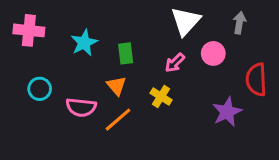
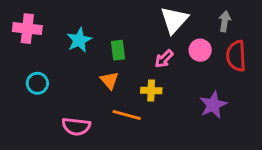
red semicircle: (256, 80) -> (236, 56), moved
yellow cross: (161, 97) -> (151, 90), turned -30
pink semicircle: (81, 107) -> (76, 126), moved
orange line: (118, 120) -> (127, 115), moved, turned 56

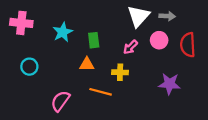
gray arrow: (225, 21) -> (167, 16), moved, turned 84
orange triangle: (109, 80) -> (87, 64), turned -49
purple star: (213, 105) -> (169, 84), turned 30
pink semicircle: (76, 126) -> (60, 101), turned 120

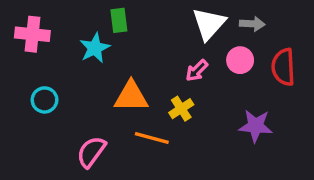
green rectangle: (94, 40) -> (119, 20), moved
orange triangle: (87, 64) -> (131, 96), size x1.5
yellow cross: (120, 72) -> (181, 109), turned -35

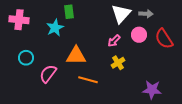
red semicircle: (283, 67) -> (164, 39), turned -30
yellow cross: (181, 109) -> (118, 63), moved
purple star: (256, 126) -> (152, 90), moved
pink semicircle: (91, 152) -> (48, 74), moved

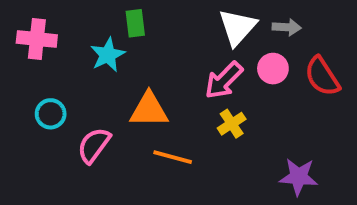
pink arrow: (114, 41) -> (224, 80), size x1.5

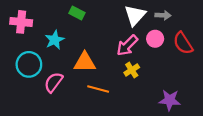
green rectangle: (135, 23) -> (77, 13), turned -56
cyan star: (108, 55) -> (55, 40), moved
cyan circle: (51, 114) -> (29, 64), size x1.5

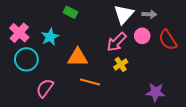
pink cross: (21, 22) -> (19, 33), moved, turned 36
pink semicircle: (53, 82) -> (45, 88), moved

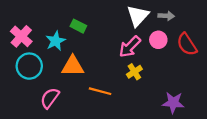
green rectangle: (70, 12) -> (78, 26), moved
orange triangle: (78, 57) -> (73, 66), moved

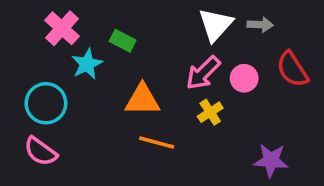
pink cross: (21, 36) -> (62, 28), moved
pink circle: (158, 40) -> (244, 78), moved
orange triangle: (73, 66) -> (142, 100), moved
pink semicircle: (50, 98) -> (41, 151), moved, turned -90

